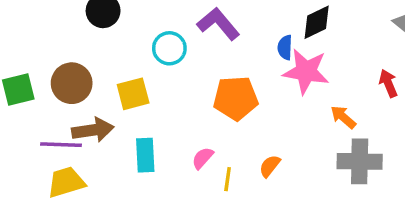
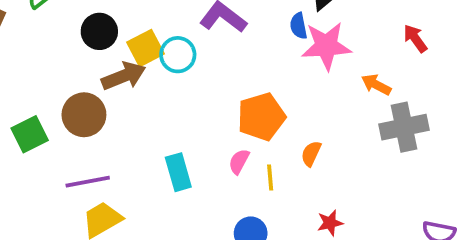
yellow square: (133, 94) -> (146, 48), moved
orange pentagon: (236, 98) -> (261, 117), moved
brown arrow: (93, 130) -> (124, 76), moved

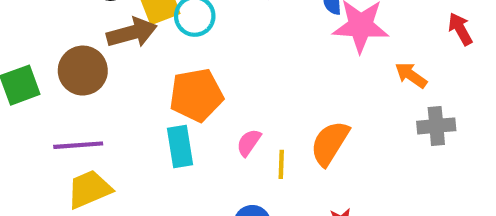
orange pentagon: (261, 117) -> (196, 95), moved
gray cross: (404, 127) -> (436, 126), size x0.7
orange semicircle: (311, 154) -> (330, 143), size x1.6

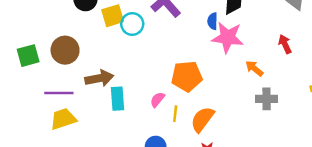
brown arrow: (132, 33) -> (99, 78), moved
orange pentagon: (196, 95) -> (187, 76), moved
orange semicircle: (330, 143) -> (202, 119), moved

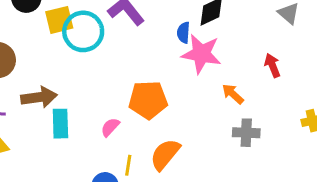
cyan circle: (132, 24) -> (83, 31), size x1.4
yellow line: (175, 114) -> (128, 165), moved

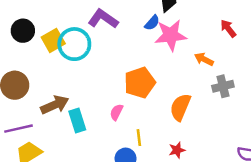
blue semicircle: (183, 33) -> (152, 23), turned -126
orange semicircle: (165, 154) -> (180, 107), moved

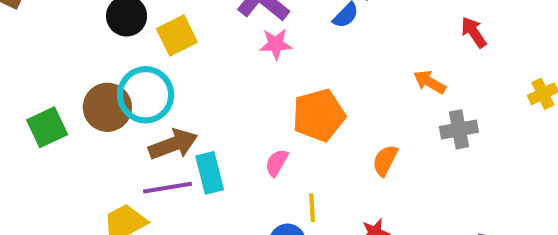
pink star: (171, 35) -> (276, 44), moved, size x0.6
cyan circle: (74, 44) -> (146, 95), moved
orange semicircle: (180, 107) -> (385, 160), size x0.7
purple line: (19, 129) -> (167, 188), moved

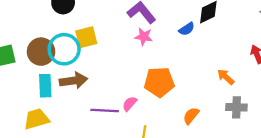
yellow square: (177, 36) -> (86, 37), moved
cyan rectangle: (210, 173) -> (45, 86), moved
purple line: (167, 188) -> (105, 111), moved

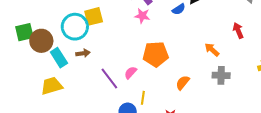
brown circle: (41, 52) -> (41, 41), moved
brown arrow: (74, 81) -> (83, 53), size x0.6
cyan rectangle: (45, 86) -> (59, 58), turned -30
purple line: (105, 111) -> (109, 79), turned 50

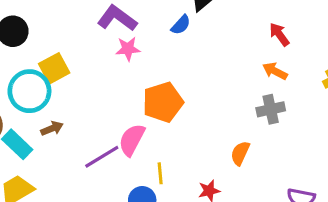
orange arrow: (212, 50) -> (275, 71), moved
pink semicircle: (131, 73) -> (132, 140), size x1.5
purple line: (109, 79) -> (102, 157), turned -70
orange semicircle: (183, 83) -> (240, 153), moved

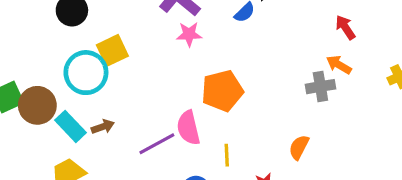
gray cross: (271, 109) -> (320, 87), moved
brown arrow: (52, 128) -> (103, 127), moved
pink semicircle: (132, 140) -> (188, 128), turned -44
yellow line: (160, 173) -> (227, 155), moved

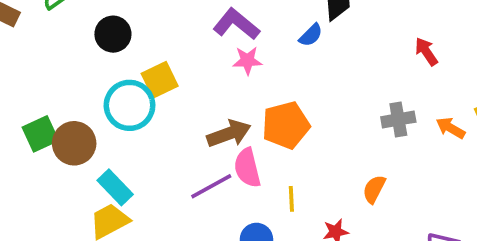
orange arrow: (339, 65) -> (450, 128), moved
cyan rectangle: (71, 126) -> (115, 187), moved
brown arrow: (103, 127) -> (229, 134), moved, size x1.6

